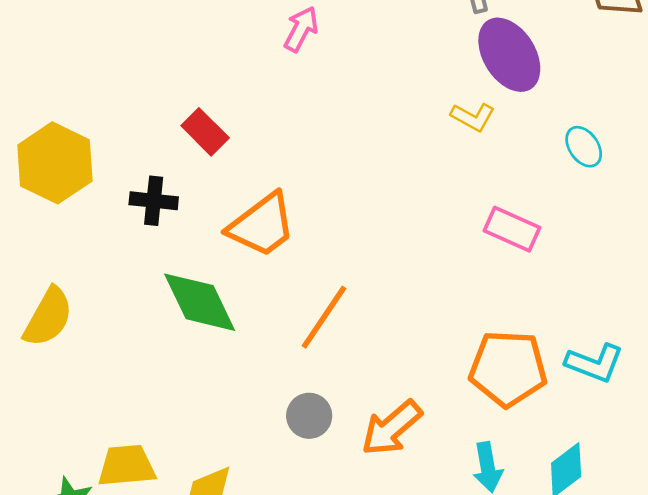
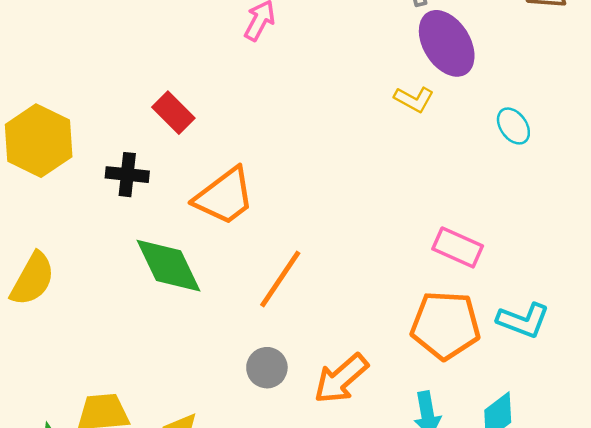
pink rectangle: (512, 229) -> (458, 247), moved

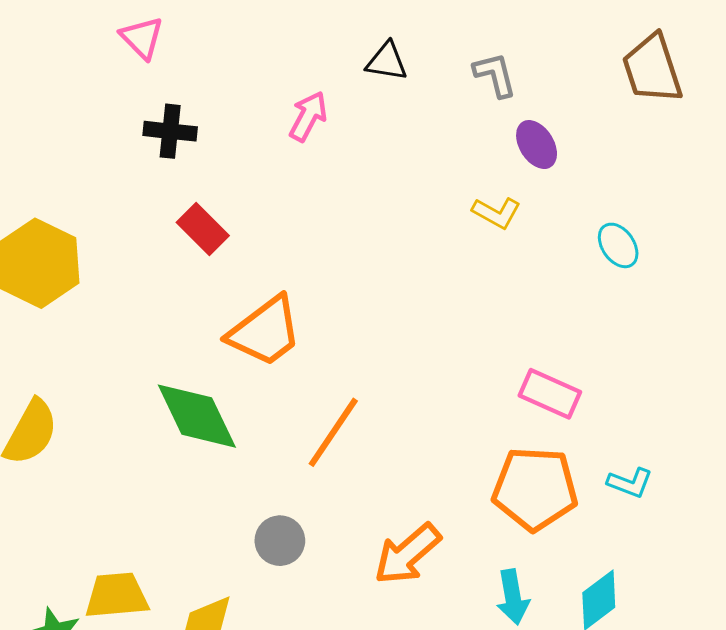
purple ellipse: (447, 43) -> (537, 145), size x0.6
black cross: (127, 175) -> (170, 131), moved
cyan L-shape: (523, 320) -> (630, 483), size x0.7
gray circle: (267, 368) -> (280, 541), moved

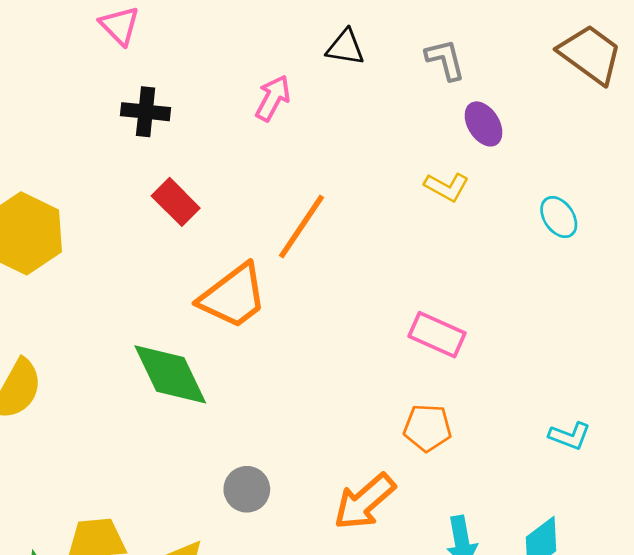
brown trapezoid: (652, 69) -> (590, 54), turned 144
pink rectangle: (550, 394) -> (437, 335), moved
orange line: (333, 432) -> (302, 227), moved
orange pentagon: (535, 489) -> (427, 428), moved, size x0.6

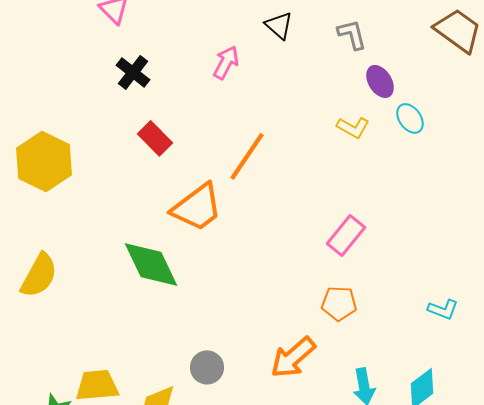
black triangle: (345, 47) -> (279, 25), turned 32
black cross: (146, 112) -> (133, 72), turned 32
cyan ellipse: (559, 217) -> (410, 118), moved
pink rectangle: (437, 335) -> (346, 235), turned -75
gray circle: (247, 489) -> (207, 367), moved

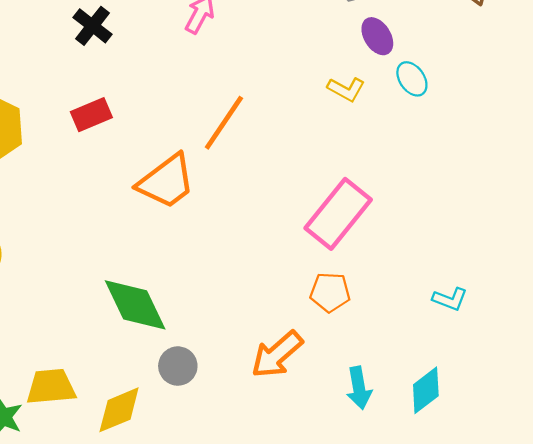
red rectangle: (155, 138) -> (91, 115), moved, turned -68
pink rectangle: (346, 235) -> (338, 214), size x1.5
green diamond: (151, 264) -> (135, 305), moved

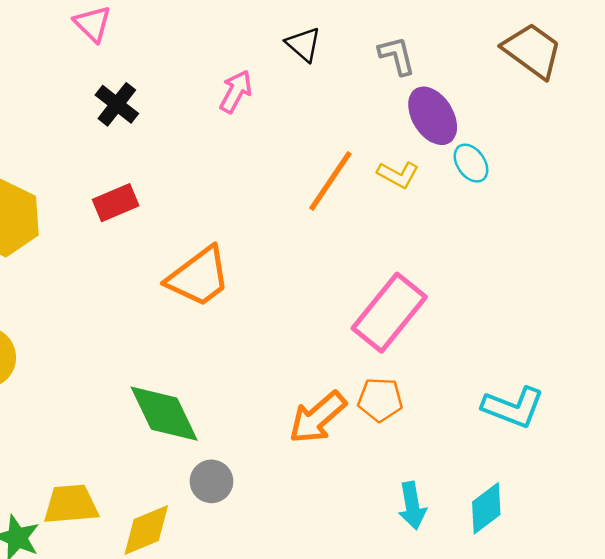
purple ellipse: (377, 36) -> (433, 116), size x1.4
orange line: (224, 123) -> (330, 181), moved
cyan L-shape: (450, 299) -> (513, 407), size x1.6
orange arrow: (277, 354) -> (318, 417), moved

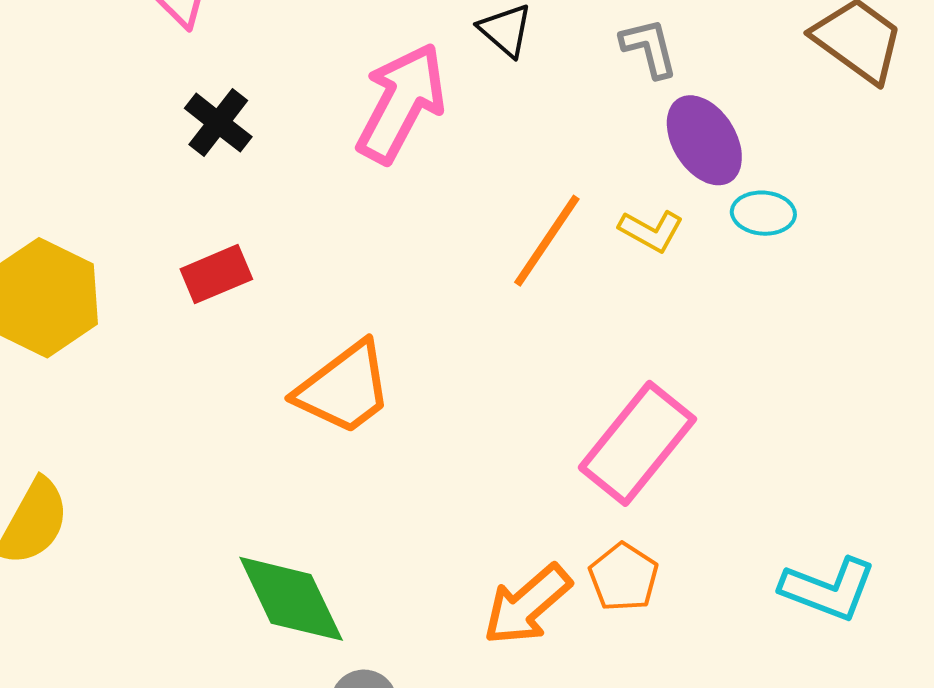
pink arrow: (236, 91) -> (401, 103), size x1.8
cyan ellipse: (471, 163) -> (763, 213), turned -51
orange pentagon: (380, 400) -> (624, 577), turned 30

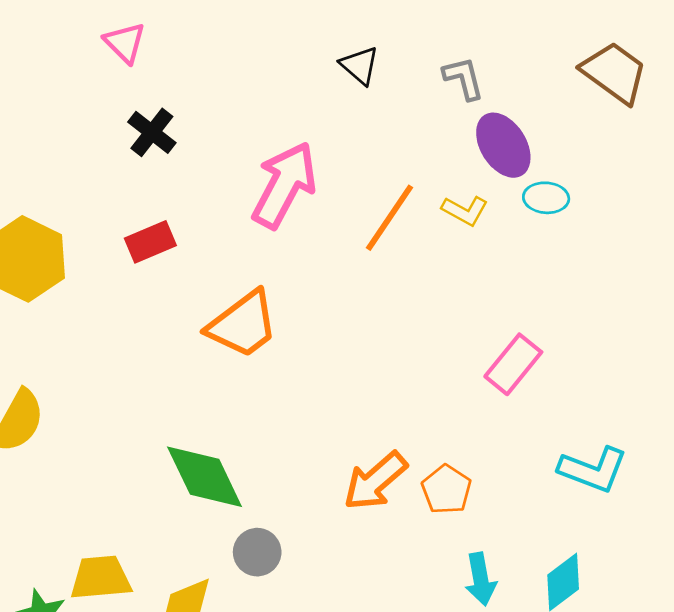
pink arrow: (401, 103) -> (284, 185), moved
pink rectangle: (637, 443) -> (513, 364), moved, size x0.7
orange pentagon: (624, 577) -> (446, 490), moved

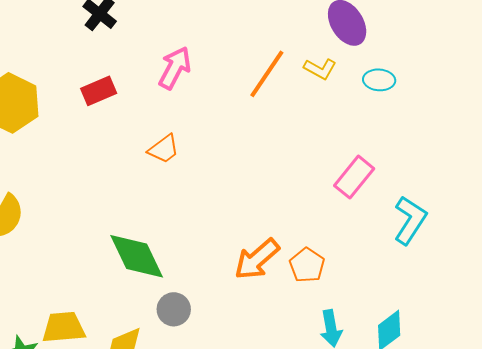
pink arrow: (284, 185) -> (175, 68), moved, size x0.7
cyan ellipse: (546, 198) -> (379, 80), moved
orange trapezoid: (243, 324) -> (164, 149), size x0.6
cyan L-shape: (593, 470) -> (410, 220), moved, turned -78

